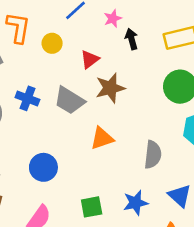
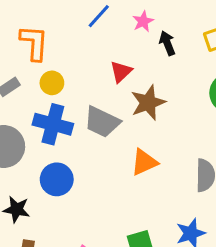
yellow circle: (52, 43) -> (52, 83), moved
blue cross: (27, 98) -> (53, 124), size x1.4
blue circle: (43, 167) -> (57, 179), moved

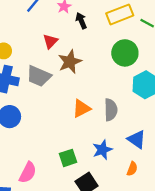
orange triangle: (144, 162) -> (81, 108), moved

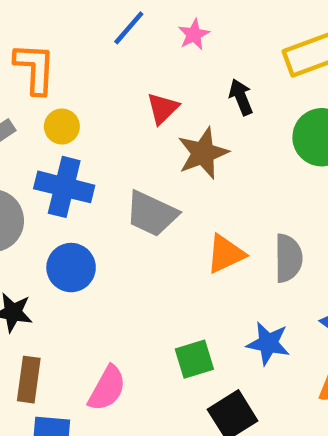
black arrow: (81, 21) -> (241, 97), moved
gray trapezoid: (39, 76) -> (152, 214), moved
blue star: (102, 150) -> (268, 343), turned 30

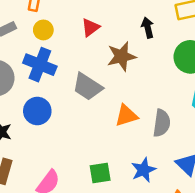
red triangle: (163, 108) -> (90, 27), moved
blue star: (268, 343) -> (143, 170), turned 30

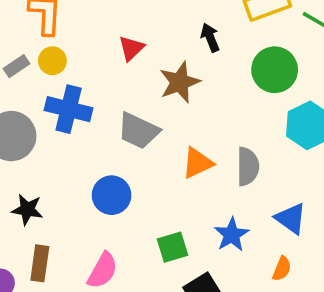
yellow circle: (43, 30) -> (52, 61), moved
blue circle: (37, 111) -> (112, 195), moved

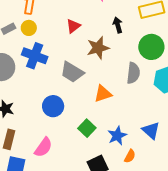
gray semicircle: (248, 167) -> (133, 73), moved
green square: (172, 247) -> (87, 128), moved, turned -36
orange semicircle: (282, 269) -> (130, 156), moved

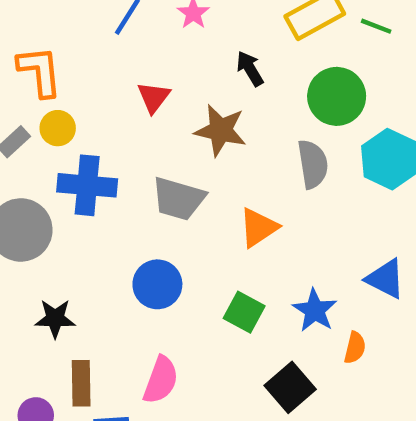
brown star: (98, 48) -> (221, 130), turned -30

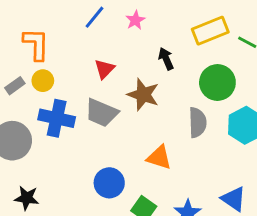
gray trapezoid: (178, 199) -> (101, 113), moved
orange triangle: (258, 228) -> (159, 157), turned 44
blue circle: (157, 284) -> (109, 183), moved

